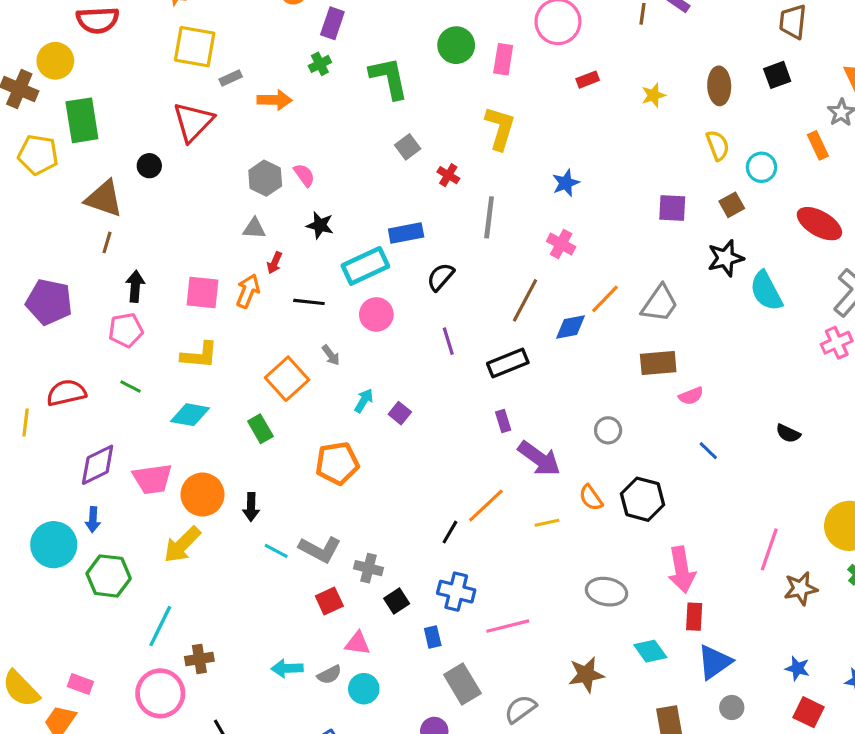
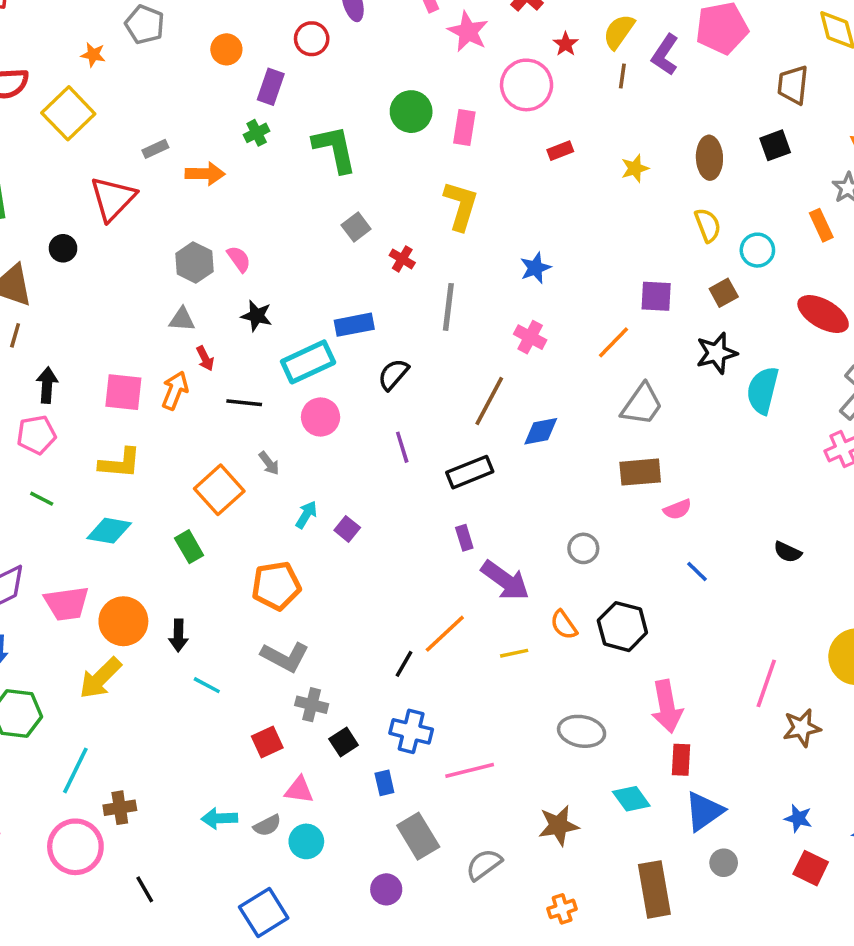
yellow square: (195, 47) -> (68, 113), moved, turned 36
red arrow: (275, 263) -> (205, 358), turned -50
cyan semicircle: (766, 291) -> (763, 390), turned 42
orange line: (605, 299) -> (614, 342), moved
gray L-shape: (320, 549) -> (285, 657), moved

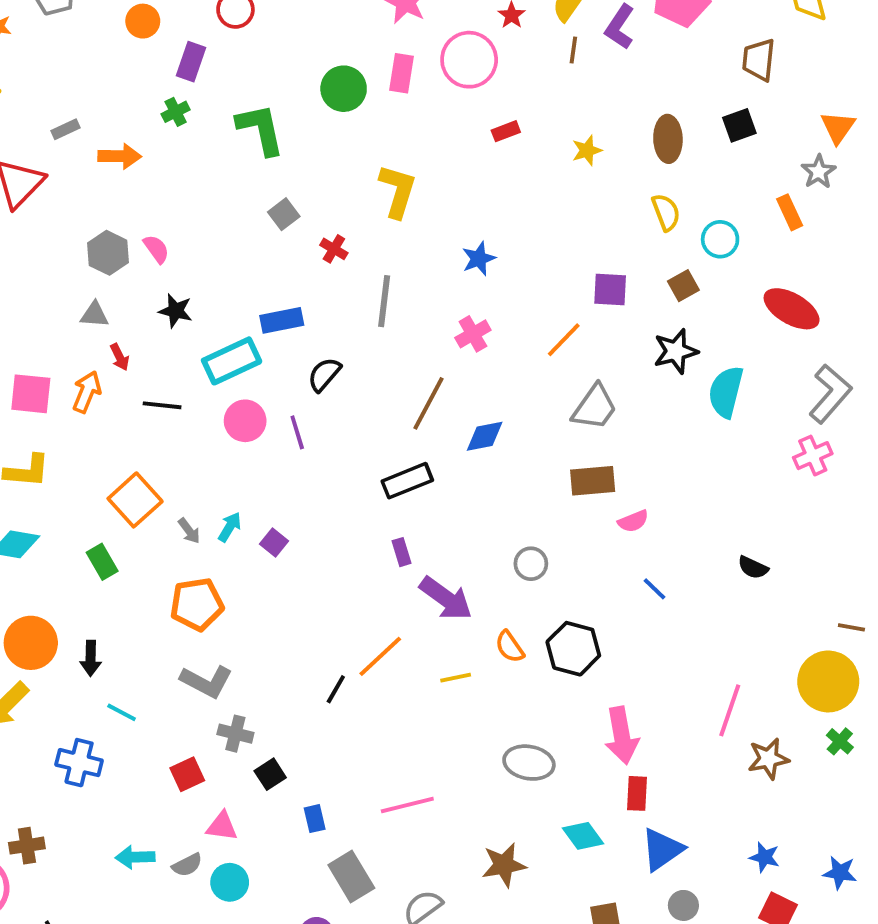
pink rectangle: (464, 128) -> (402, 73), moved
pink cross: (530, 337) -> (473, 334), turned 32
purple line: (402, 447) -> (297, 432), moved
gray arrow: (269, 463) -> (189, 531), moved
blue cross: (411, 731) -> (79, 763), moved

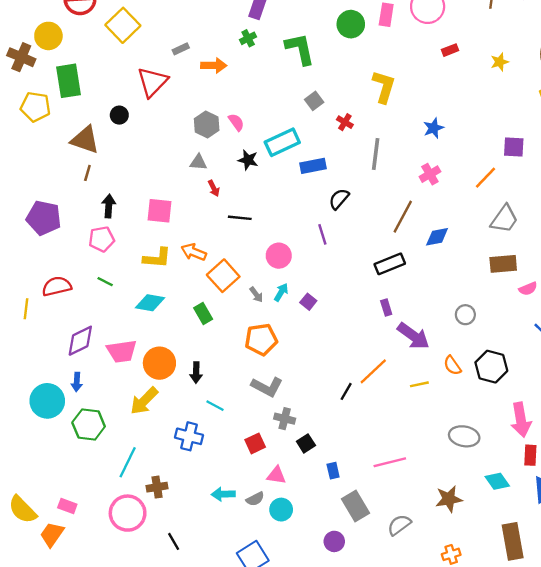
cyan rectangle: (232, 361) -> (282, 142), moved
orange arrow: (87, 392) -> (194, 252), moved, turned -90
pink circle: (245, 421) -> (279, 256), moved

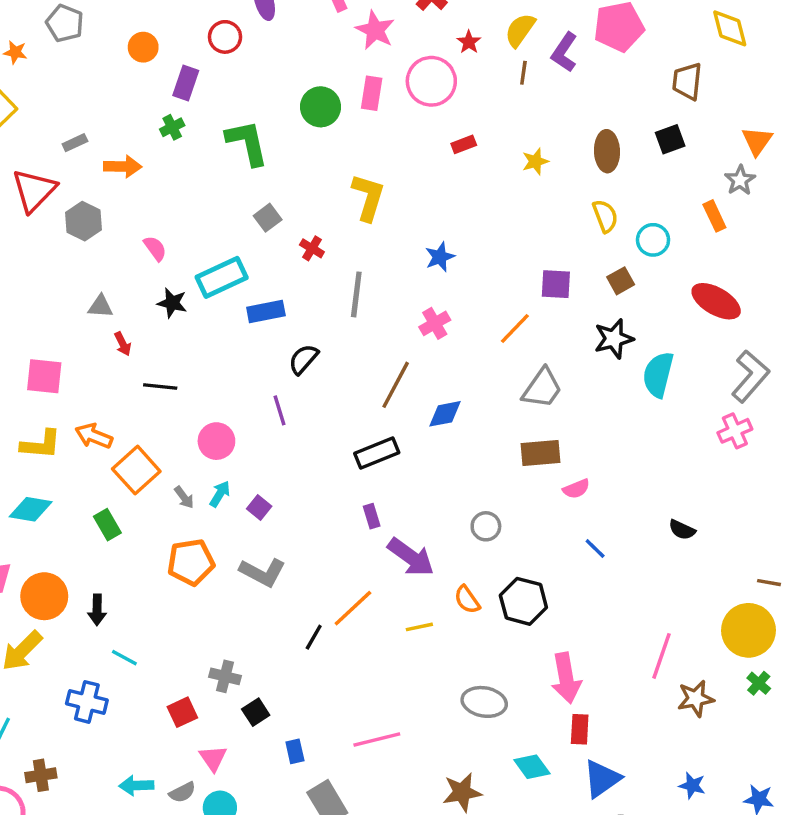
gray hexagon: (207, 125) -> (83, 221), moved
gray L-shape: (267, 387) -> (263, 572), moved
pink triangle: (276, 475) -> (213, 758), turned 48

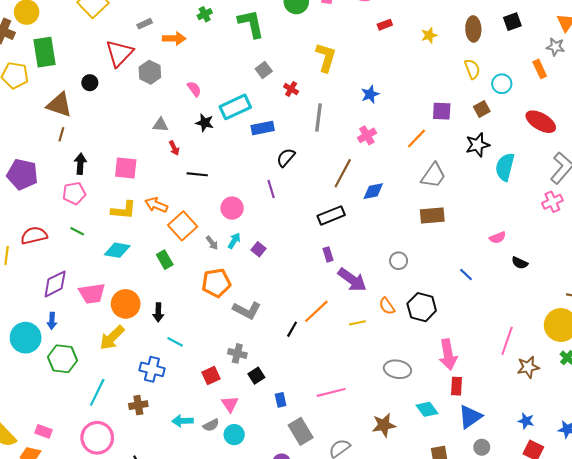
gray star: (740, 180) -> (556, 47), turned -30
pink semicircle: (576, 489) -> (498, 238), moved
gray L-shape: (263, 572) -> (247, 310), moved
brown cross: (41, 775) -> (138, 405), moved

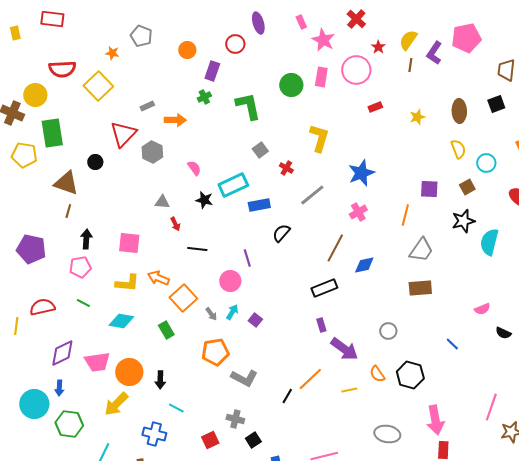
blue star: (370, 94) -> (361, 173), size x1.5
gray line: (318, 117) -> (312, 195), turned 44
orange line: (416, 139) -> (405, 215), turned -30
purple line: (271, 189) -> (247, 258), moved

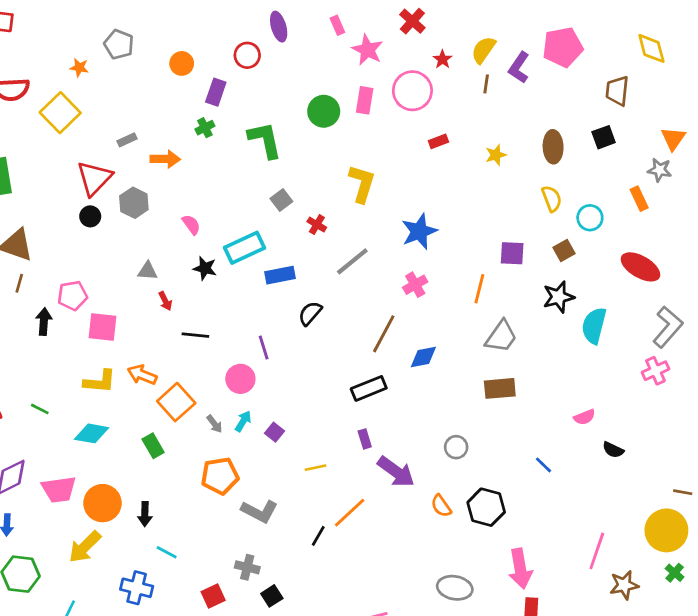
black circle: (95, 162) -> (90, 216), moved
pink pentagon: (80, 267) -> (72, 296), moved
yellow line: (349, 390) -> (315, 468), moved

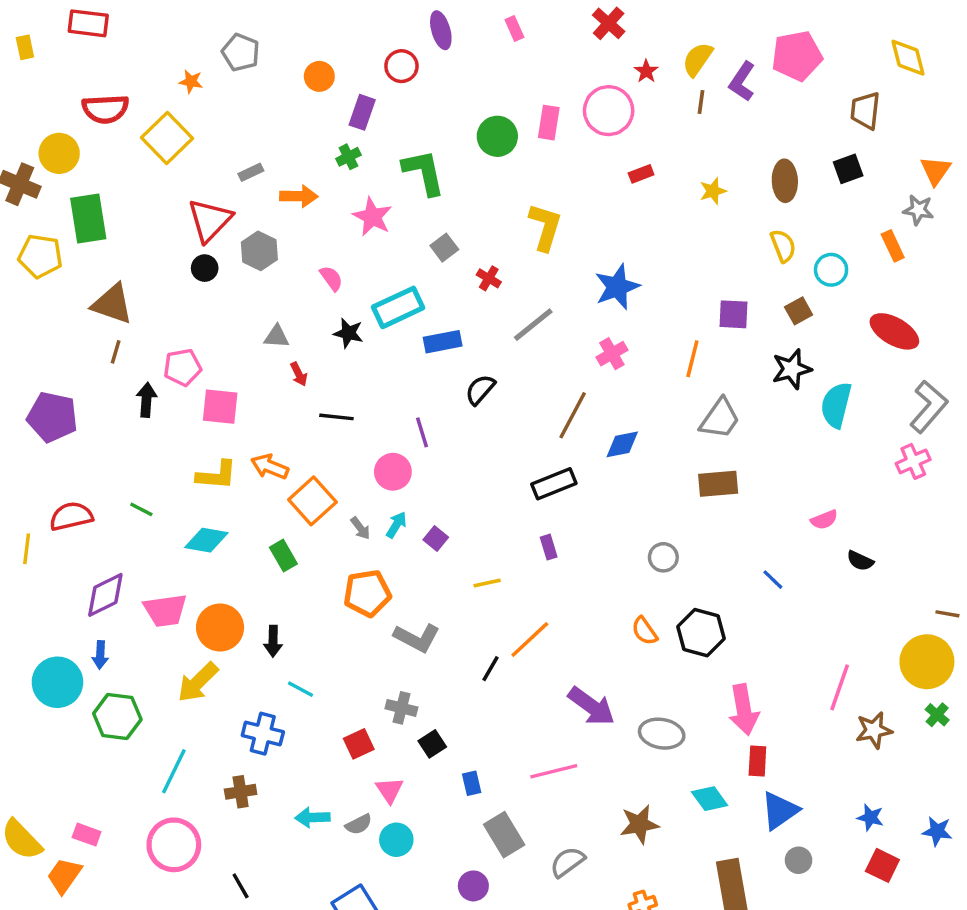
pink star: (367, 50) -> (372, 217), moved
purple arrow: (396, 472) -> (591, 706), moved

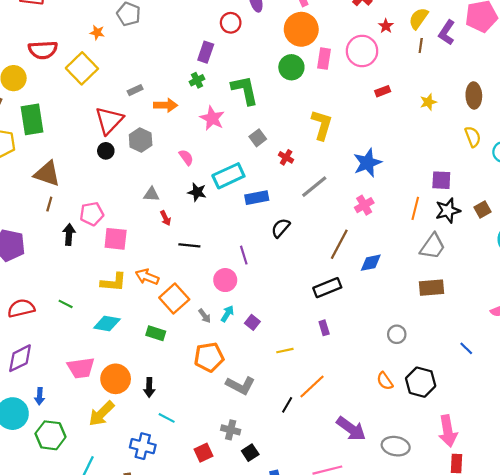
orange circle: (319, 76) -> (301, 29), moved, size x1.8
brown square: (799, 311) -> (483, 209), moved
black star: (792, 369) -> (448, 211), moved
green rectangle: (283, 556) -> (156, 333), turned -42
purple diamond: (105, 595) -> (20, 358), moved

